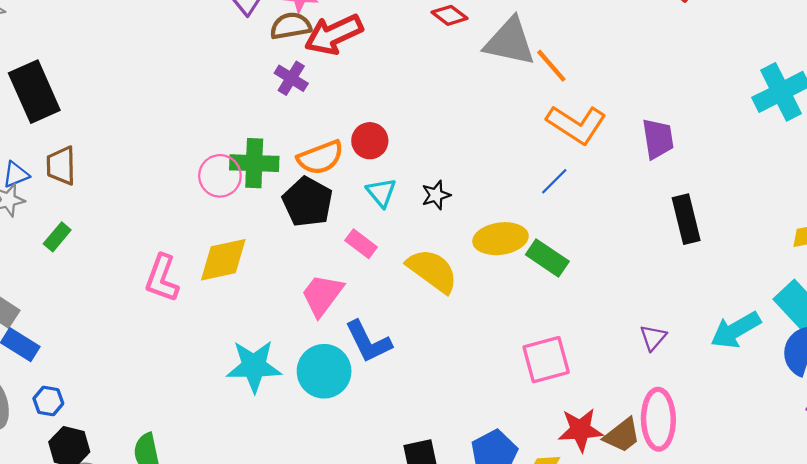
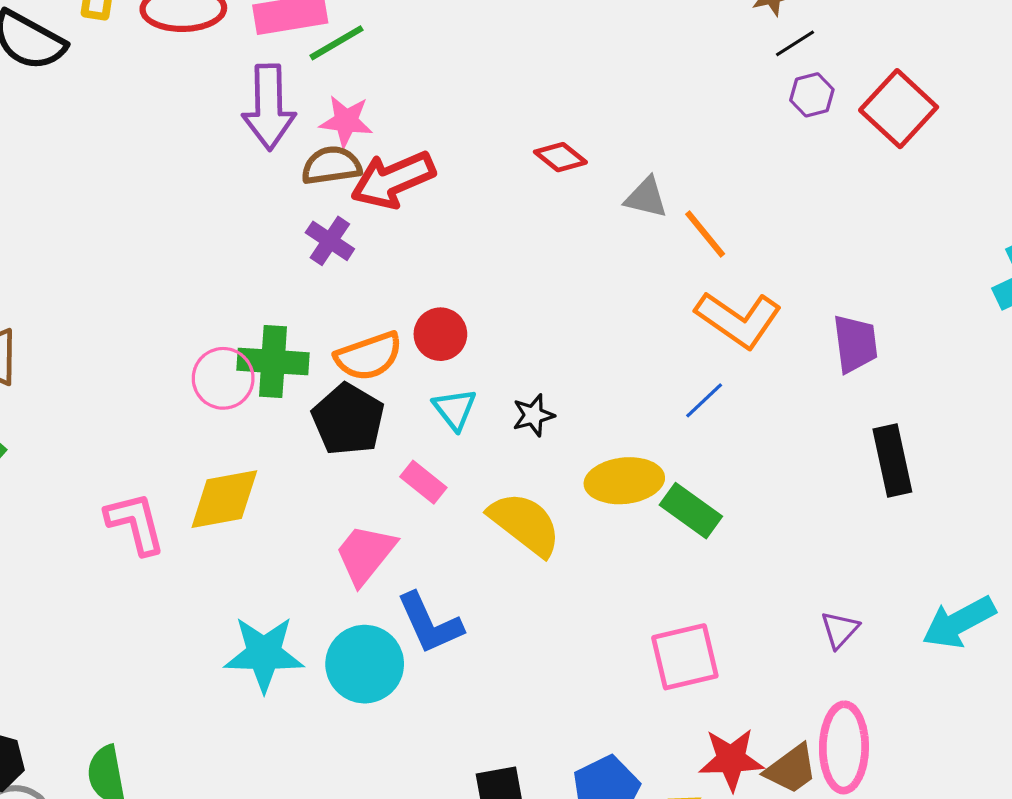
gray triangle: (510, 42) -> (646, 198), size x0.6
pink L-shape: (162, 278) -> (135, 523), turned 144

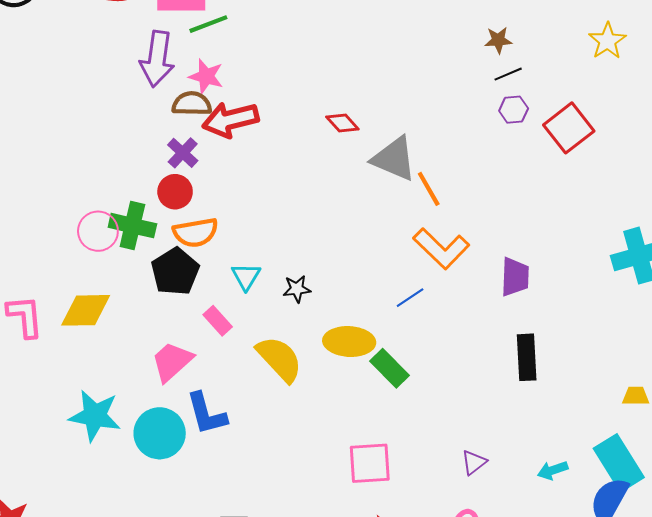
gray triangle: (646, 198) -> (394, 159), size x1.6
red circle: (440, 334) -> (175, 192), moved
cyan arrow: (959, 622) -> (553, 470), size x0.6

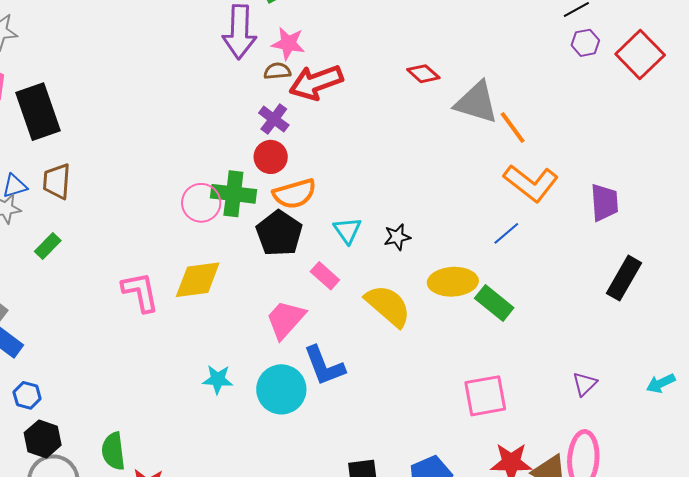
brown semicircle: (192, 104) -> (277, 71), size x0.7
black rectangle: (527, 357) -> (624, 278), turned 39
cyan star: (95, 416) -> (218, 379), size x0.6

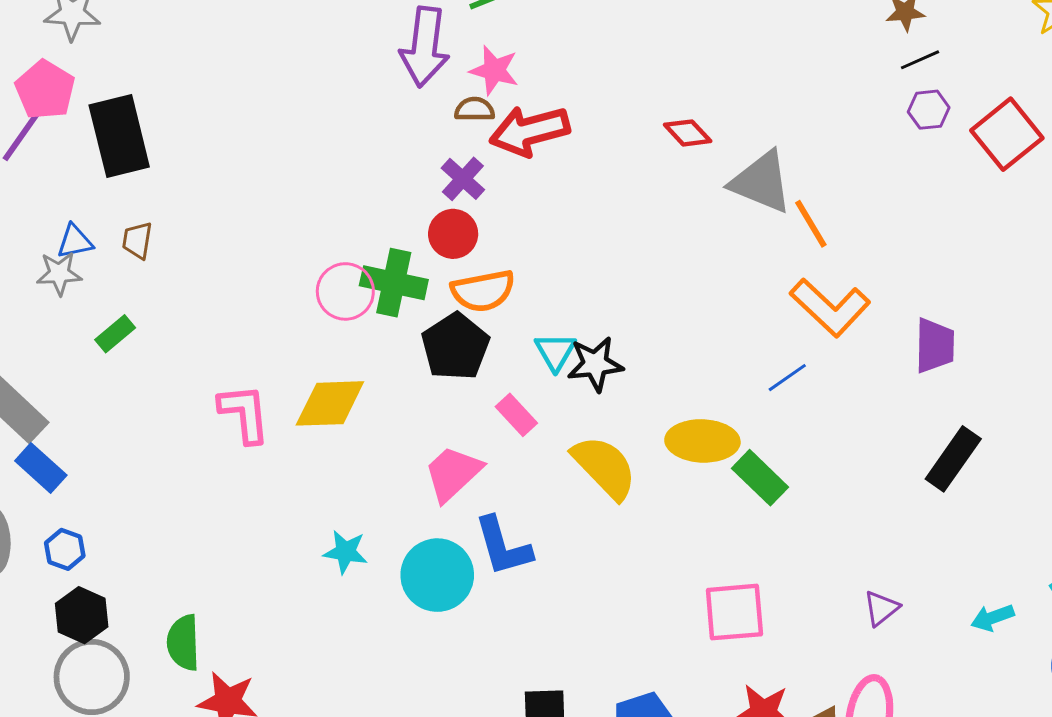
brown trapezoid: (57, 181) -> (137, 240), size x0.7
black star: (397, 237) -> (595, 364), moved, size x1.4

